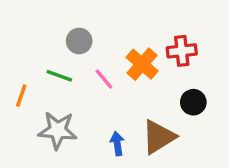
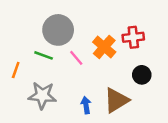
gray circle: (79, 41) -> (58, 30), size x1.6

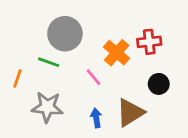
pink line: (76, 58) -> (93, 77), moved

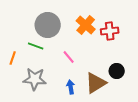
orange cross: (117, 53) -> (86, 25), moved
black circle: (159, 84) -> (117, 71), moved

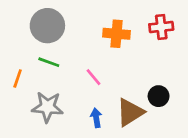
gray circle: (48, 25) -> (47, 26), moved
orange cross: (86, 25) -> (117, 34), turned -36
red cross: (110, 31) -> (161, 27), moved

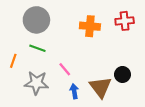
pink line: (93, 77) -> (65, 69), moved
brown triangle: (130, 112) -> (100, 87), turned -35

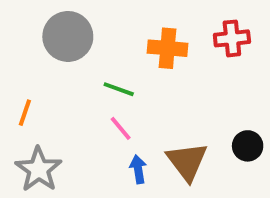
green line: (37, 48) -> (119, 89), moved
black circle: (122, 74) -> (248, 146), moved
gray star: (36, 83) -> (39, 169), moved, turned 30

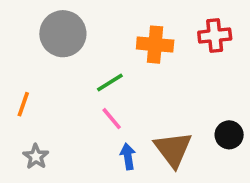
green line: (119, 89) -> (110, 82), turned -52
gray star: (39, 169) -> (36, 157), size x0.6

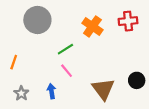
orange cross: (155, 45) -> (92, 26), turned 30
blue arrow: (128, 157) -> (51, 91), moved

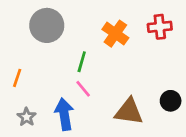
green line: (65, 49) -> (82, 62), turned -42
brown triangle: (103, 89) -> (129, 112), turned -45
blue arrow: (51, 91) -> (64, 114), size x1.6

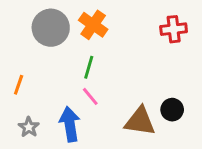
orange cross: (115, 34) -> (93, 25), moved
black circle: (171, 101) -> (172, 110), moved

